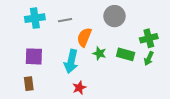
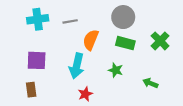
green cross: (149, 38) -> (160, 41), turned -30
green star: (99, 53) -> (116, 70), moved
green rectangle: (126, 54) -> (125, 43), moved
green arrow: (149, 58) -> (150, 83), moved, turned 88

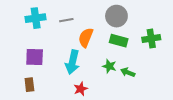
green cross: (160, 41) -> (151, 39), turned 36
green arrow: (150, 83) -> (128, 72), moved

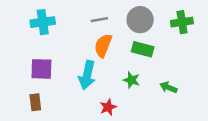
gray line: (66, 20) -> (99, 20), moved
green cross: (151, 39) -> (182, 22), moved
green arrow: (128, 72) -> (168, 87), moved
red star: (81, 89) -> (108, 107), moved

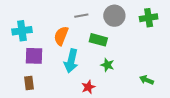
cyan cross: (43, 22) -> (22, 31), moved
orange semicircle: (103, 46) -> (61, 36), moved
green rectangle: (143, 49) -> (98, 40), moved
green arrow: (168, 87) -> (147, 80), moved

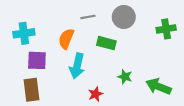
green cross: (149, 18) -> (166, 29), moved
green star: (107, 65) -> (125, 77), moved
green arrow: (147, 80) -> (159, 86), size x1.6
brown rectangle: (29, 83) -> (31, 90), size x1.5

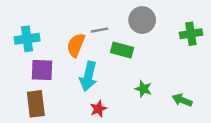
gray line: (88, 17) -> (100, 30), moved
green arrow: (159, 86) -> (182, 100), size x0.7
red star: (96, 94) -> (98, 109), moved

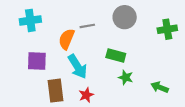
cyan cross: (27, 39) -> (30, 20), moved
green rectangle: (122, 50) -> (116, 56), moved
cyan arrow: (88, 76) -> (77, 66), turned -45
brown rectangle: (36, 104) -> (56, 91), moved

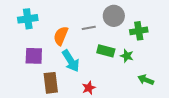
gray line: (87, 26) -> (89, 28), moved
green cross: (167, 29) -> (139, 31), moved
green star: (126, 77) -> (127, 56), moved
red star: (86, 95) -> (89, 88), moved

